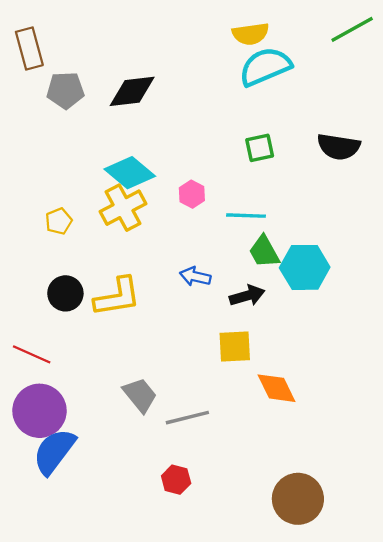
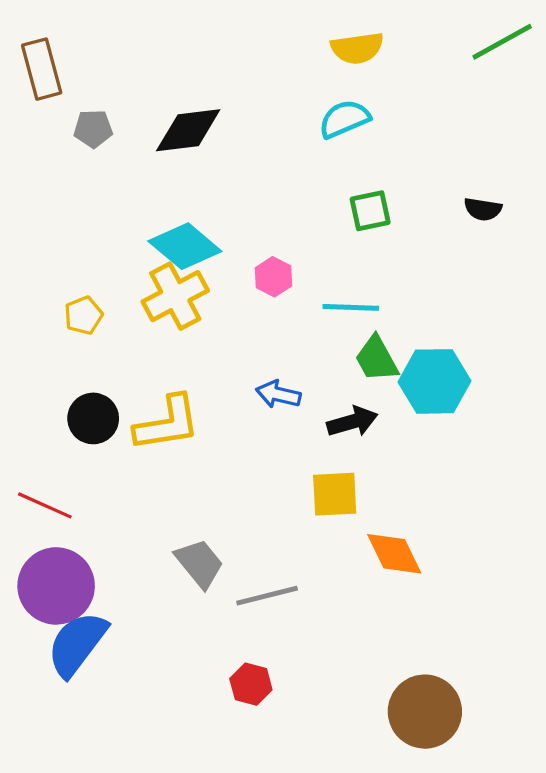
cyan semicircle: (265, 67) -> (344, 119), moved, size x0.7
gray pentagon: (65, 90) -> (93, 129), size x0.7
black semicircle: (339, 147) -> (483, 209), size x0.6

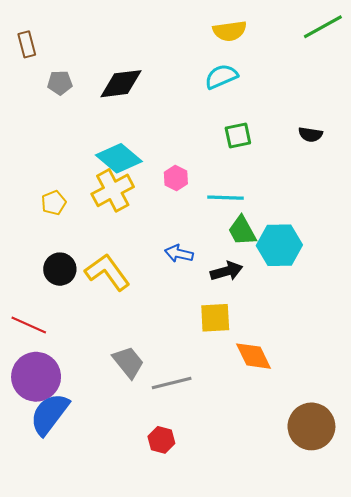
brown rectangle: (42, 69) -> (27, 44), size x0.7
yellow L-shape: (167, 423) -> (107, 272), turned -117
brown circle: (425, 712) -> (311, 426), moved

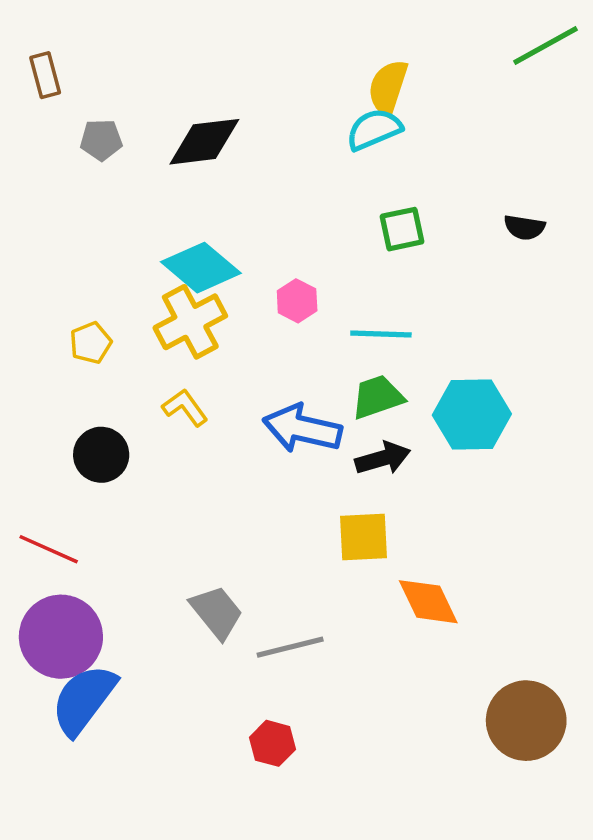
yellow semicircle: (230, 31) -> (388, 87), moved, turned 116
green trapezoid: (242, 231) -> (378, 397), moved, turned 100
blue arrow: (179, 254) -> (302, 429), size x1.6
yellow L-shape: (107, 272) -> (185, 408), moved, size x0.6

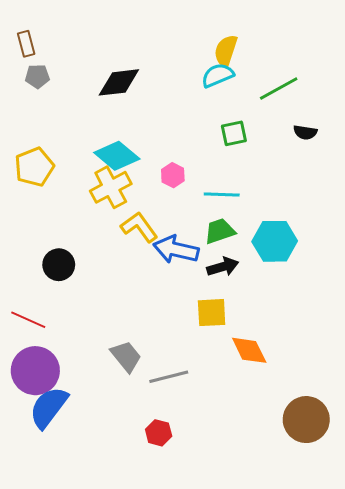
green line: (545, 45) -> (279, 89), moved
gray pentagon: (101, 140) -> (37, 76), moved
yellow pentagon: (91, 343) -> (34, 167), moved, size x1.6
yellow L-shape: (185, 408) -> (139, 227), moved, size x1.4

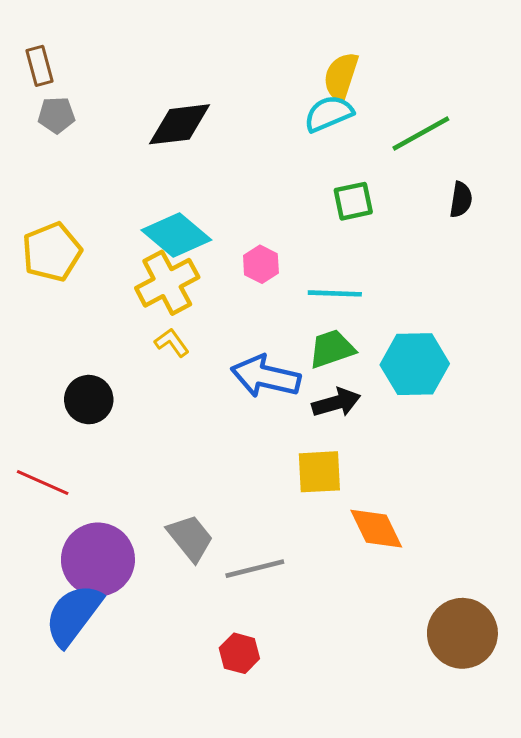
black semicircle: (305, 132) -> (461, 200), turned -90
yellow L-shape: (139, 227) -> (172, 343), moved, size x0.6
purple circle: (35, 371) -> (98, 559), moved

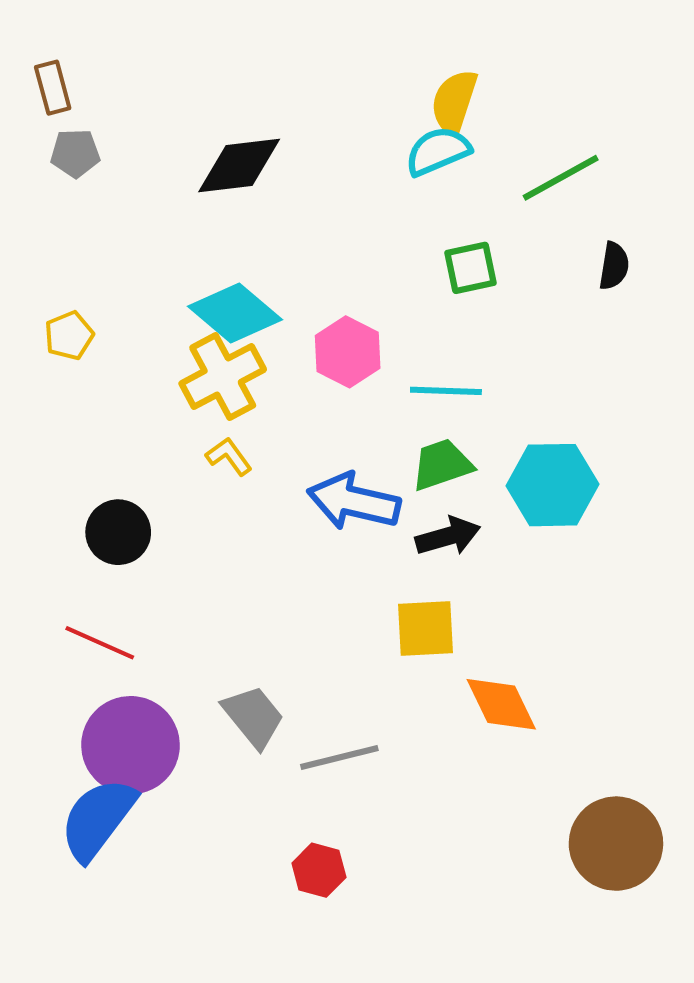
yellow pentagon: (52, 252) -> (69, 336), size x0.6
pink hexagon: (261, 264) -> (348, 352), size x1.4
red line: (43, 483) -> (100, 643), moved

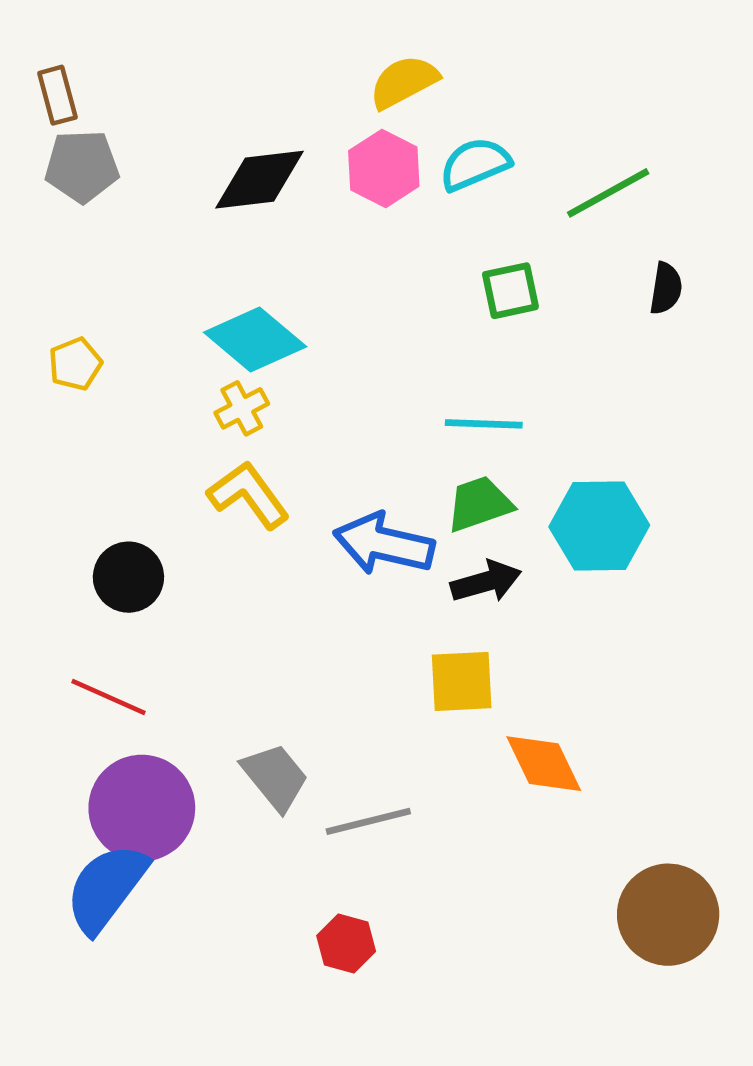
yellow semicircle: (454, 102) -> (404, 82), moved, turned 44
gray pentagon: (75, 153) -> (82, 166), size x1.4
pink hexagon: (348, 352) -> (384, 169), moved
yellow cross: (223, 376) -> (242, 408), size x0.6
yellow L-shape: (229, 456) -> (248, 495), size x1.6

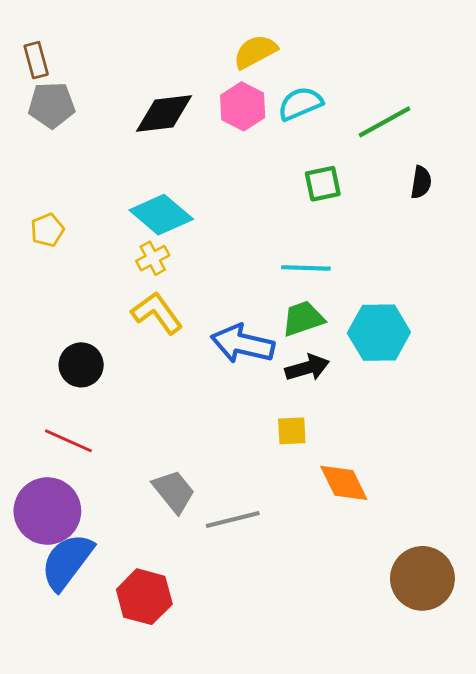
yellow square: (462, 681) -> (292, 431), size x0.7
purple circle: (142, 808) -> (47, 511), moved
red hexagon: (346, 944) -> (144, 597), moved, size x1.5

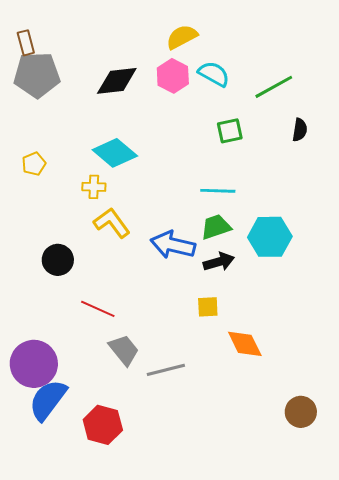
cyan semicircle: (300, 104) -> (214, 74), turned 52
gray pentagon: (52, 105) -> (37, 75), size x1.4
yellow cross: (153, 258) -> (94, 187), moved, turned 30
red line: (68, 441) -> (98, 309), moved
brown circle: (422, 578) -> (301, 412), size x0.7

